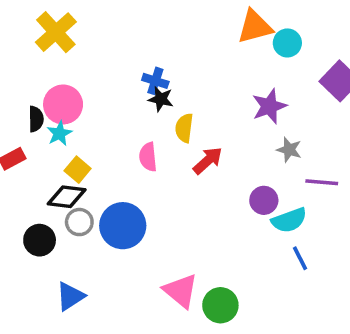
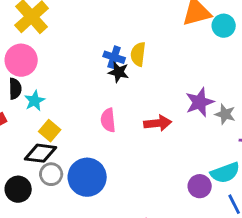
pink circle: (63, 104) -> (21, 60), moved
purple star: (269, 106) -> (200, 102), moved
yellow semicircle: (184, 128) -> (138, 54), moved
red arrow: (208, 161) -> (158, 123), turned 36
purple circle: (264, 200) -> (200, 186), moved

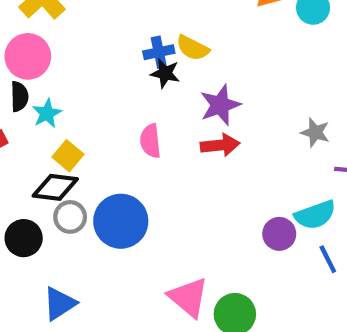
yellow semicircle: (138, 54) -> (193, 48), turned -70
blue cross: (114, 57) -> (159, 52), turned -30
purple star: (200, 102) -> (220, 105), moved

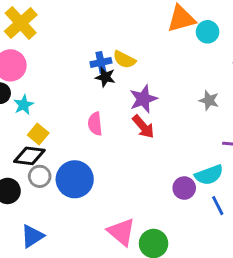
gray star: (315, 132) -> (209, 100), moved
red arrow: (220, 145) -> (143, 127), turned 55

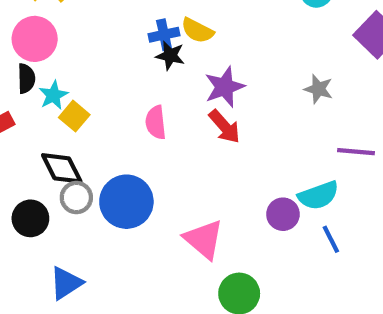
yellow square: (38, 134) -> (74, 116), moved
black diamond: (29, 156) -> (62, 168), turned 56
pink triangle: (121, 232) -> (204, 239), moved

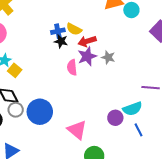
gray star: (318, 89) -> (108, 57), moved
pink semicircle: (156, 122) -> (72, 67), moved
red arrow: (225, 127) -> (87, 41), moved, turned 114

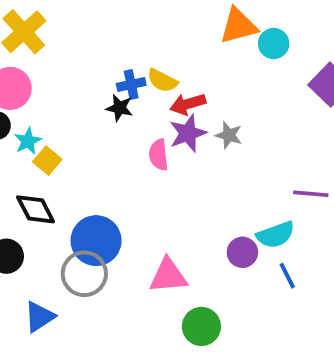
black star: (61, 41) -> (119, 108), moved
gray circle: (16, 110) -> (84, 274), moved, size x1.5
pink triangle: (77, 130) -> (168, 276), turned -45

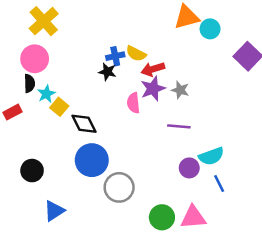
purple line: (311, 194) -> (179, 126), moved
black diamond: (36, 209) -> (84, 124), moved
gray circle: (84, 274) -> (119, 187), moved
pink triangle: (168, 276) -> (193, 217), moved

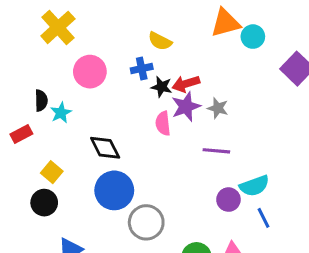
yellow semicircle: (136, 54) -> (160, 41), moved
pink circle: (35, 59) -> (90, 72), moved
black star: (107, 72) -> (161, 87), moved
yellow square: (59, 107) -> (52, 172), moved

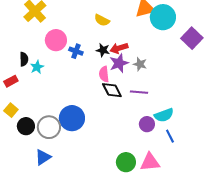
cyan circle: (253, 37) -> (163, 17), size x1.6
blue cross: (142, 69) -> (76, 51), moved, turned 32
black diamond: (105, 148) -> (112, 90), moved
yellow square: (52, 172) -> (11, 110), moved
gray circle: (146, 222) -> (49, 127), moved

